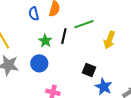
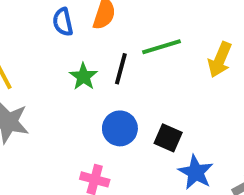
yellow arrow: (109, 40) -> (220, 60), moved
blue circle: (39, 63) -> (120, 128), moved

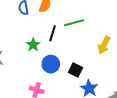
yellow arrow: (220, 60) -> (104, 45), moved
green star: (83, 77) -> (33, 45), moved

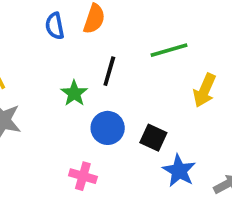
green line: (74, 23) -> (169, 50), moved

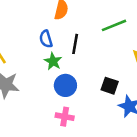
blue semicircle: (55, 26) -> (46, 39), moved
blue circle: (108, 128) -> (65, 85), moved

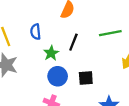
blue semicircle: (46, 39) -> (36, 32), moved
black square: (110, 86) -> (86, 78), moved, turned -35

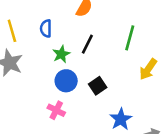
green line: (110, 33) -> (130, 38), turned -70
black square: (86, 78) -> (98, 86), turned -35

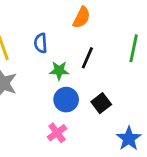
green star: (61, 54) -> (59, 71), turned 30
pink cross: (56, 110) -> (57, 133), turned 30

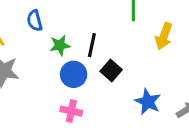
black line: (87, 58) -> (92, 45), moved
pink cross: (57, 133) -> (71, 111), turned -30

